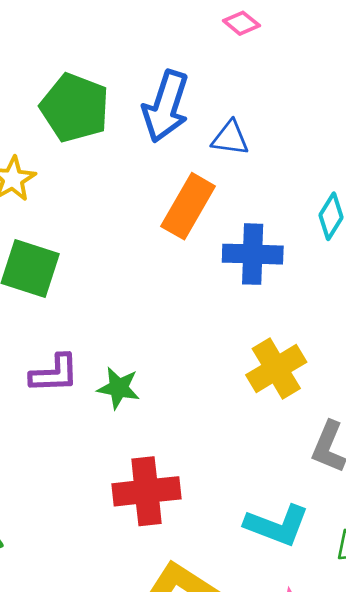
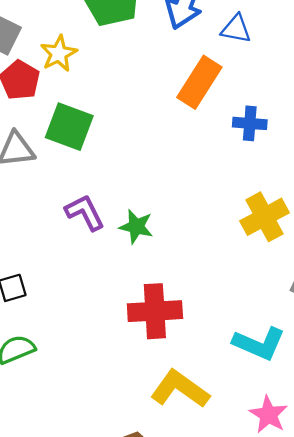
blue cross: (253, 254) -> (250, 123), size x0.7
purple L-shape: (54, 374) -> (85, 212), turned -117

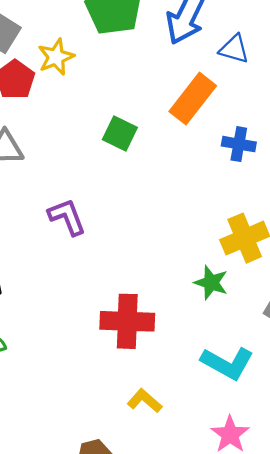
green square: (69, 127) -> (120, 134), moved, size x0.7
green star: (136, 227) -> (211, 283), moved
yellow L-shape: (180, 389) -> (145, 401), size x0.6

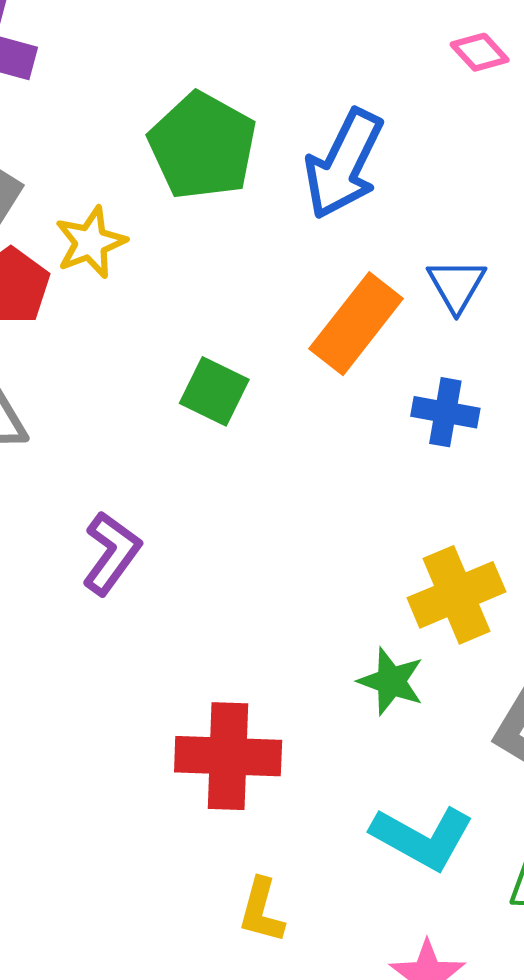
blue triangle: (234, 49) -> (456, 285), moved, turned 44
purple L-shape: (67, 217) -> (111, 553), turned 57
yellow L-shape: (145, 401) -> (261, 911), turned -116

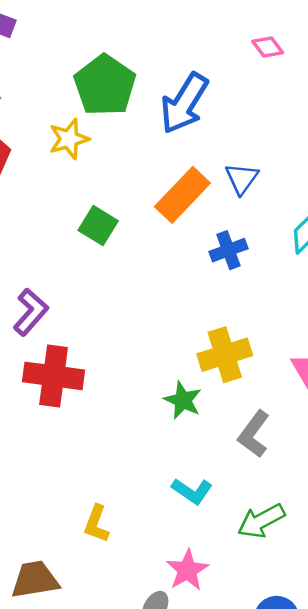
yellow star: (91, 242) -> (69, 139), moved
blue cross: (445, 412) -> (228, 250), turned -36
red cross: (228, 756) -> (54, 376), moved
cyan L-shape: (422, 838) -> (192, 491), size x0.7

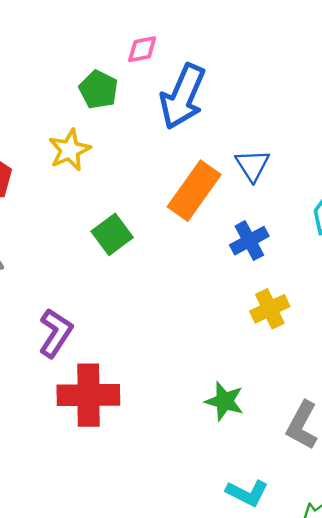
pink diamond: (268, 47) -> (142, 49), moved, turned -56
green pentagon: (105, 85) -> (99, 90), size x0.6
green square: (98, 226) -> (112, 234), turned 30
yellow cross: (225, 355) -> (270, 309), moved, size x0.7

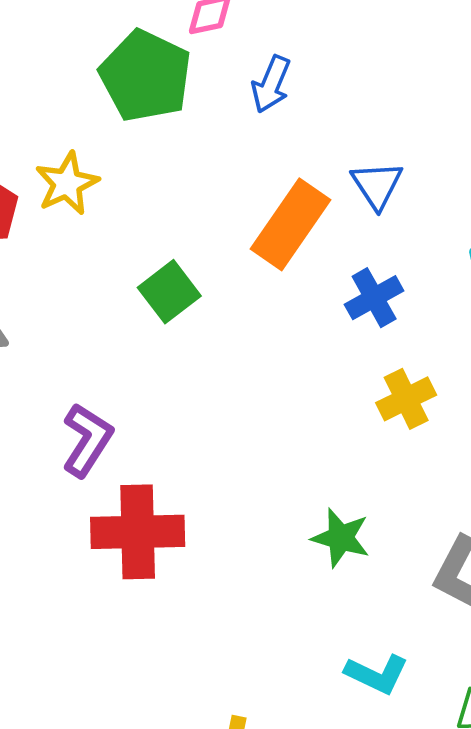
green pentagon: (99, 90) -> (146, 76), size x1.6
blue arrow: (183, 97) -> (271, 84), size x0.6
yellow star: (70, 150) -> (67, 183), moved

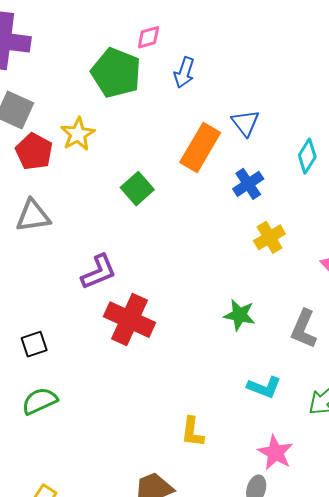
purple L-shape: (87, 440) -> (99, 272), turned 39
red cross: (138, 532) -> (129, 320), turned 30

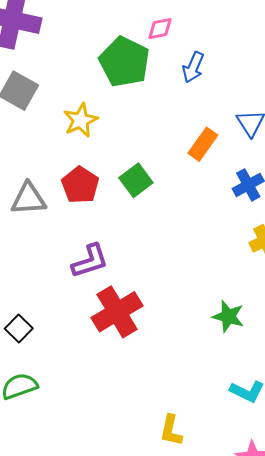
orange rectangle: (200, 148) -> (203, 144), size x0.7
red pentagon: (34, 152) -> (80, 185), moved
red cross: (129, 320) -> (117, 312), turned 30
black square: (34, 344) -> (19, 328), turned -32

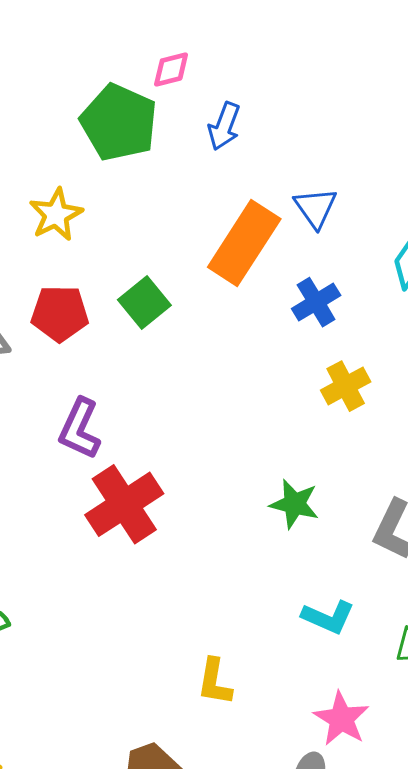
orange rectangle: (203, 144) -> (244, 243), size x1.6
red pentagon: (80, 185) -> (60, 313), turned -30
purple L-shape: (90, 261) -> (80, 429), turned 135

